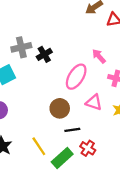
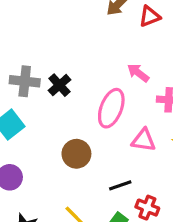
gray cross: (21, 47) -> (25, 81), turned 30
brown circle: (60, 108) -> (76, 154), moved

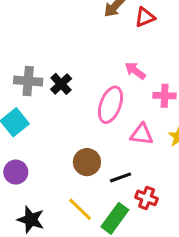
brown circle: (76, 154) -> (87, 162), moved

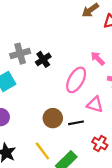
gray cross: (28, 81) -> (20, 54), turned -30
black line: (121, 177) -> (76, 123), moved
red cross: (147, 198) -> (100, 144), moved

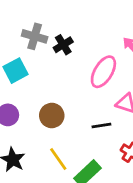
gray cross: (20, 54) -> (35, 36), turned 30
brown circle: (53, 118) -> (52, 116), moved

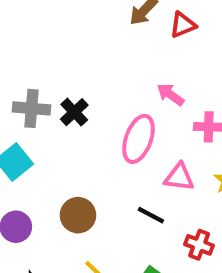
black line: (101, 125) -> (151, 215), turned 48

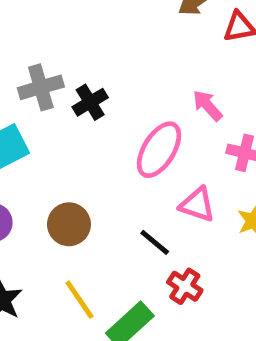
gray cross: (32, 108) -> (41, 87), turned -33
red cross: (199, 245) -> (185, 286), moved

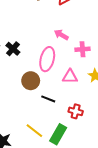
brown circle: (69, 224) -> (31, 81), moved
black line: (155, 242) -> (48, 99), moved

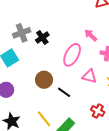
brown circle: (31, 81) -> (44, 80), moved
red cross: (76, 111) -> (98, 111), moved

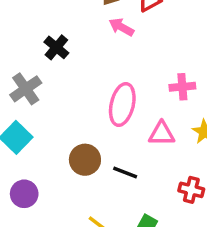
pink arrow: (91, 35) -> (121, 27), moved
black cross: (42, 37) -> (56, 47), moved

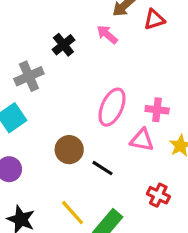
pink arrow: (121, 27) -> (107, 34), moved
pink cross: (182, 87) -> (157, 110), moved

